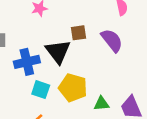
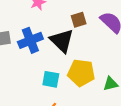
blue cross: (27, 62) -> (30, 40), moved

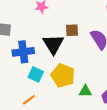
blue cross: (30, 40) -> (23, 52), moved

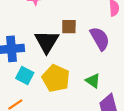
green triangle: (85, 91) -> (93, 81), moved, turned 32

